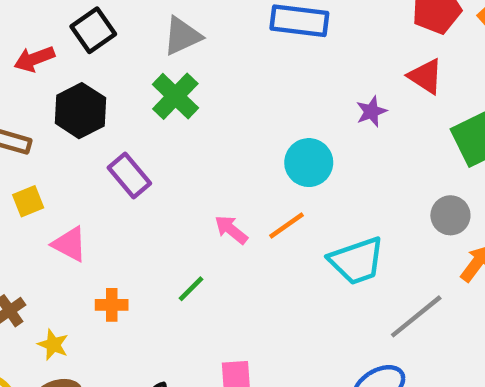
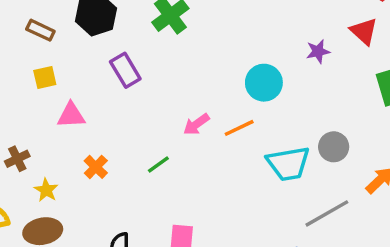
gray circle: (450, 215) -> (334, 147), moved
pink arrow: (231, 230) -> (196, 124), turned -84
pink triangle: (70, 244) -> (71, 115), turned -40
orange cross: (112, 305) -> (96, 167), turned 35

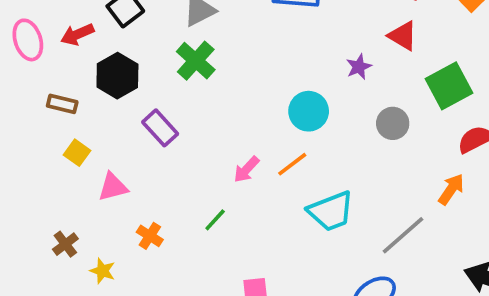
yellow square: (45, 77) -> (77, 153), turned -30
gray circle: (334, 147) -> (393, 123), moved
cyan trapezoid: (288, 164) -> (331, 211), moved

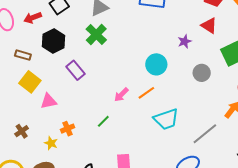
yellow square: (77, 153) -> (30, 82), size x1.5
orange cross: (150, 236) -> (68, 129), turned 32
yellow star: (102, 271) -> (51, 143), moved

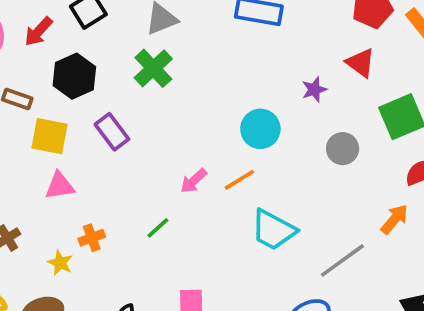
red arrow: (33, 18) -> (39, 32), turned -30
yellow square: (30, 82) -> (50, 136), moved, turned -30
cyan trapezoid: (166, 119) -> (273, 230), turned 44

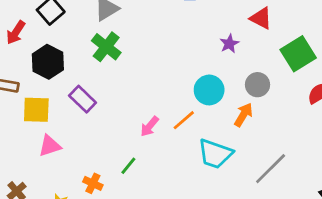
cyan circle: (260, 129) -> (209, 90), moved
orange arrow: (394, 219) -> (243, 115), moved
orange cross: (92, 238) -> (93, 183), moved, turned -36

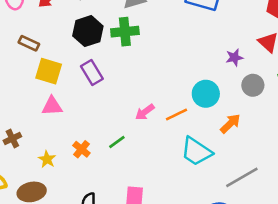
green cross: (106, 47) -> (125, 32), turned 32
black hexagon: (48, 62) -> (88, 31), moved
gray circle: (258, 85) -> (253, 85), moved

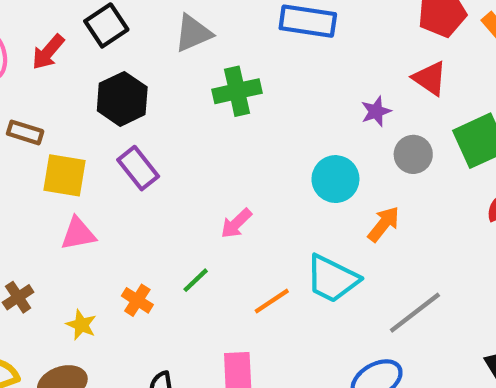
green cross: (125, 32) -> (237, 91), moved
orange line: (176, 115) -> (272, 301), moved

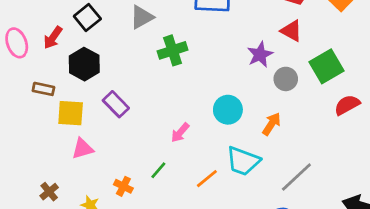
black hexagon: (122, 99) -> (84, 64), moved
purple star: (376, 111) -> (260, 55), size x1.4
cyan circle: (335, 179) -> (228, 110), moved

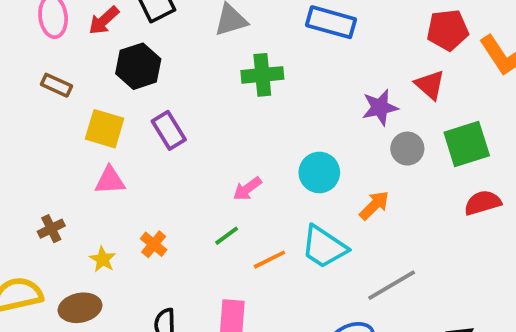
brown rectangle: (43, 89) -> (56, 85), moved
green line: (158, 170) -> (227, 236), moved

